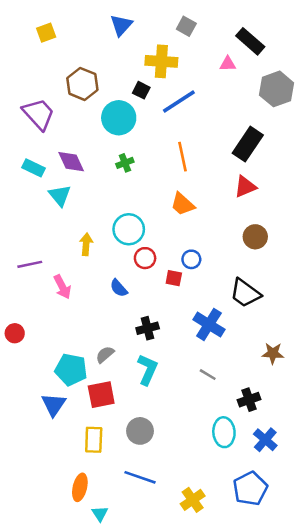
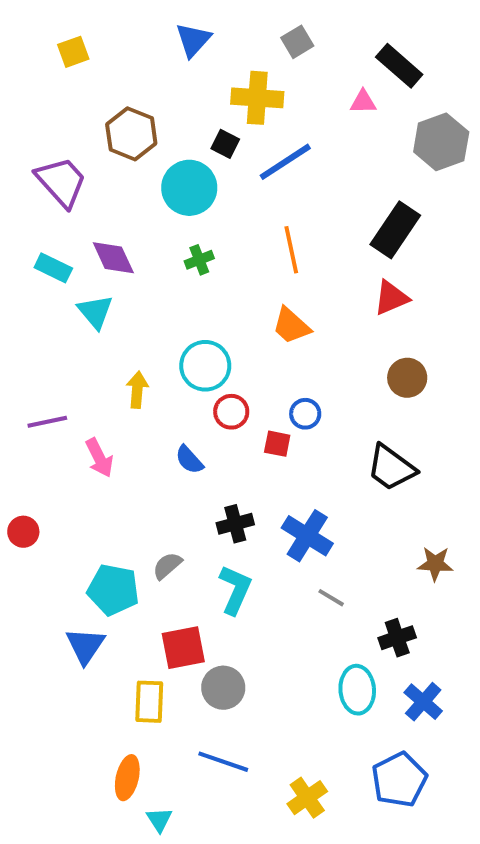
gray square: (186, 26) -> (297, 42), turned 30
blue cross: (209, 324) -> (307, 536), moved
red square: (101, 395) -> (183, 648), moved

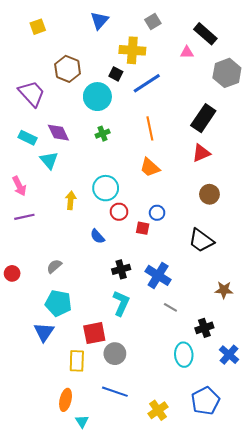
pink arrow: (99, 458) -> (19, 186), moved
gray semicircle: (167, 566) -> (54, 266), moved
blue cross: (423, 702) -> (229, 355), moved

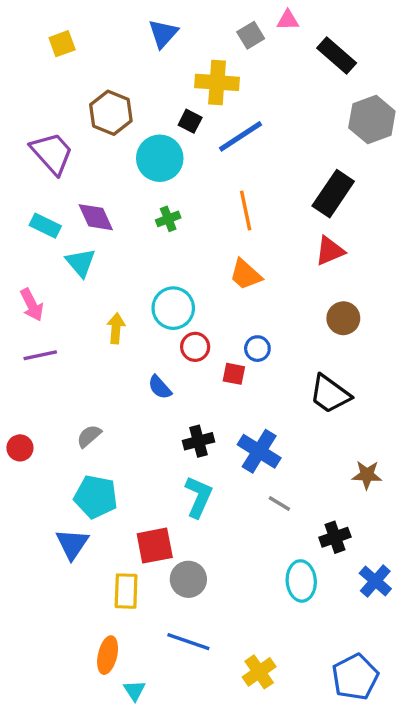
pink triangle: (187, 52) -> (288, 20), moved
blue pentagon: (205, 401) -> (355, 677), moved

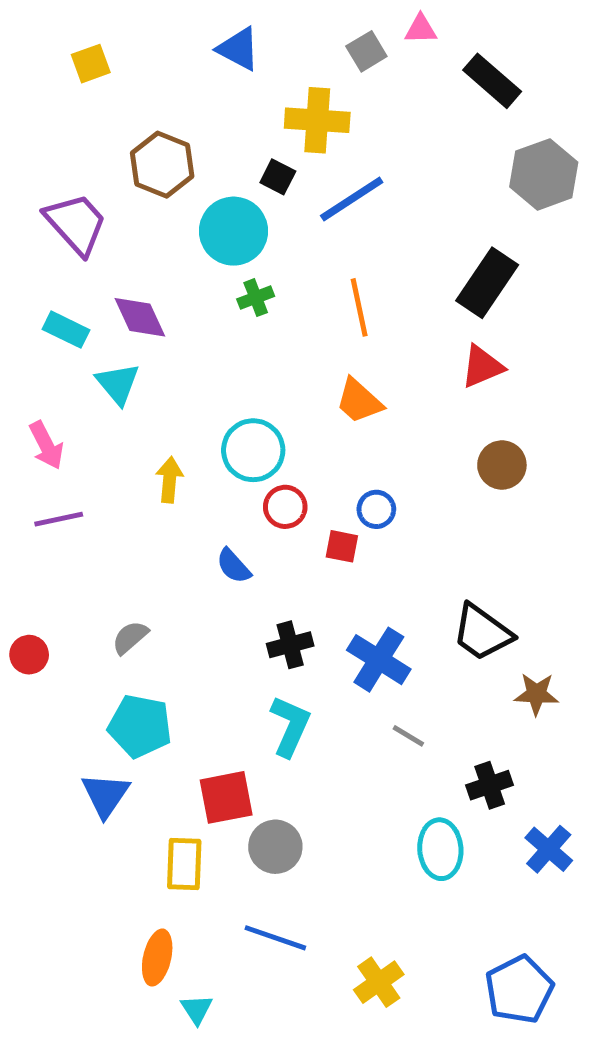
blue triangle: (163, 34) -> (238, 49), turned -44
green cross: (168, 219) -> (256, 298), moved
black trapezoid: (330, 394) -> (482, 632), moved

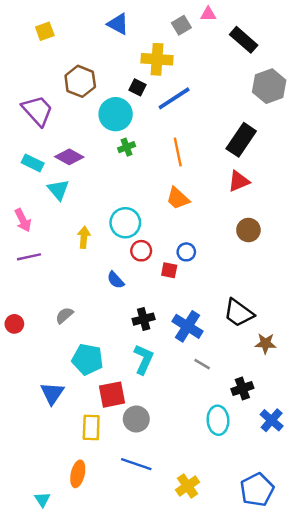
purple diamond: (140, 317) -> (69, 157), turned -36
cyan pentagon: (140, 726) -> (88, 359), moved
cyan triangle: (197, 1009) -> (42, 499), moved

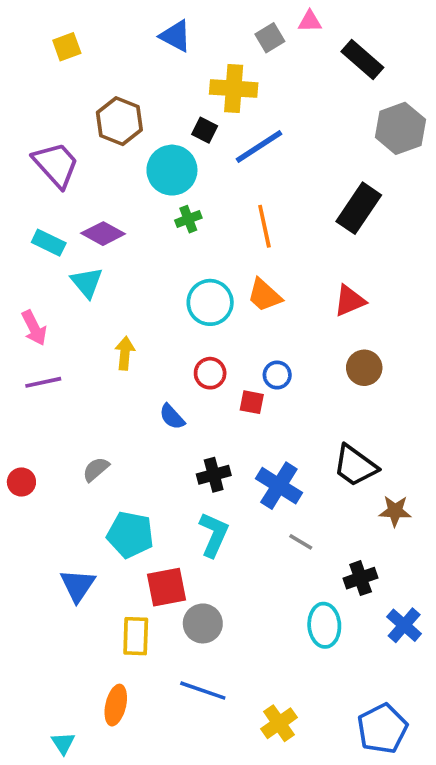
red triangle: (239, 181) -> (350, 301), moved
cyan circle: (125, 223) -> (210, 302), moved
brown circle: (248, 230) -> (364, 368), moved

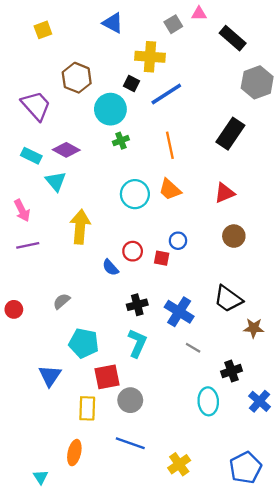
yellow arrow: (125, 353) -> (80, 227), size x1.6
red circle: (210, 373) -> (133, 251), moved

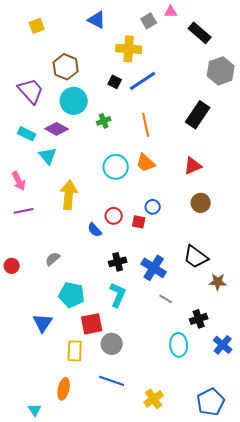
black square: (131, 84) -> (115, 82), moved
cyan circle: (110, 109) -> (74, 101), moved

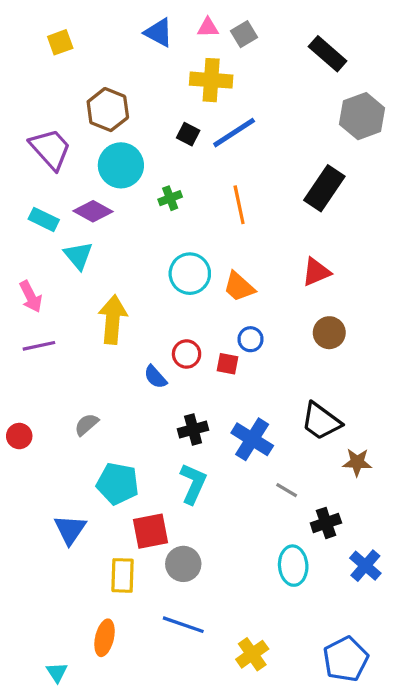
pink triangle: (171, 12) -> (208, 28), moved
orange trapezoid: (146, 163) -> (239, 287), moved
gray line: (166, 299) -> (287, 490), moved

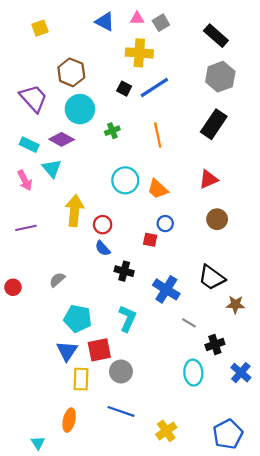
gray hexagon: (362, 116) -> (220, 77), moved
pink arrow: (31, 297) -> (25, 180), moved
red circle: (187, 354) -> (103, 225), moved
black cross: (193, 429) -> (124, 271), moved, turned 30
blue triangle: (70, 530) -> (67, 351), moved

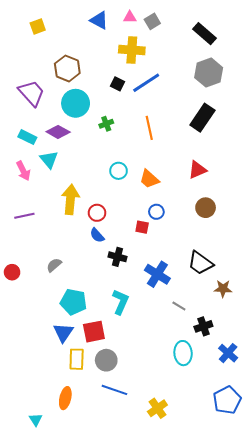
cyan circle: (125, 180) -> (119, 171), size x0.7
gray circle: (121, 371) -> (106, 360), moved
blue pentagon: (228, 434) -> (227, 400), moved

